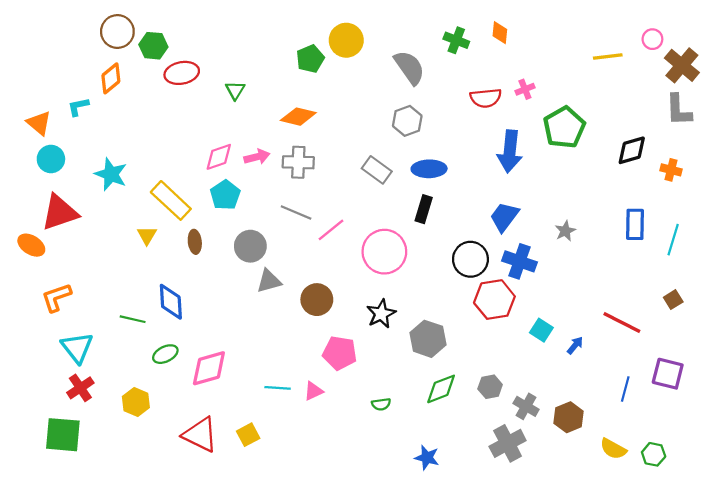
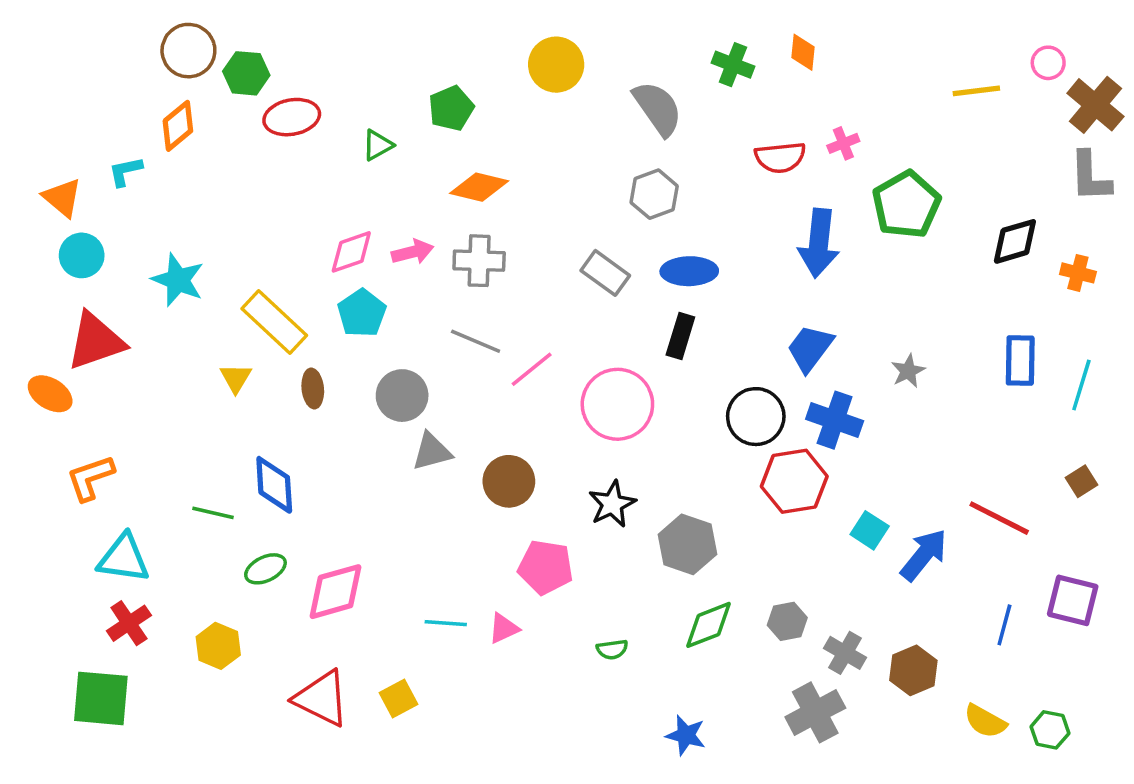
green pentagon: (310, 59) -> (451, 108), moved
green triangle: (235, 90) -> (378, 145), turned 30
blue arrow: (575, 345) -> (924, 555), size x1.8
cyan triangle: (77, 348) -> (124, 558), turned -44

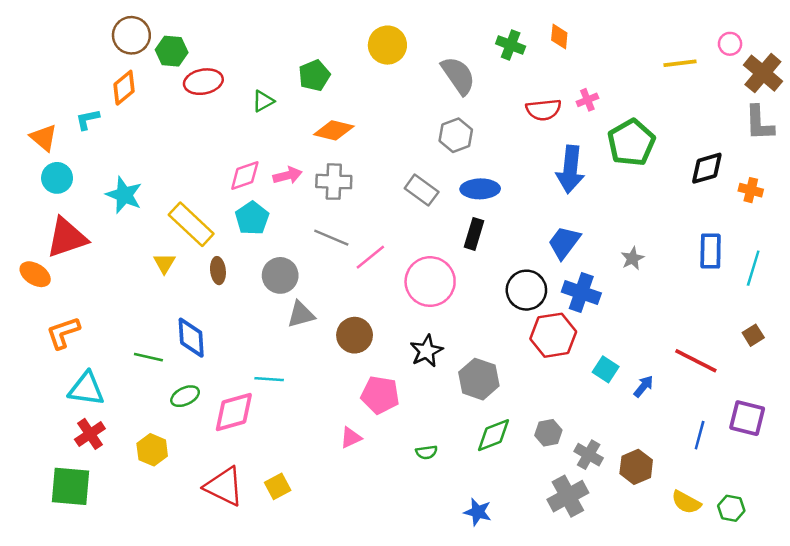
blue arrow: (924, 555) -> (643, 386), size x0.6
cyan line: (446, 623) -> (269, 379), moved

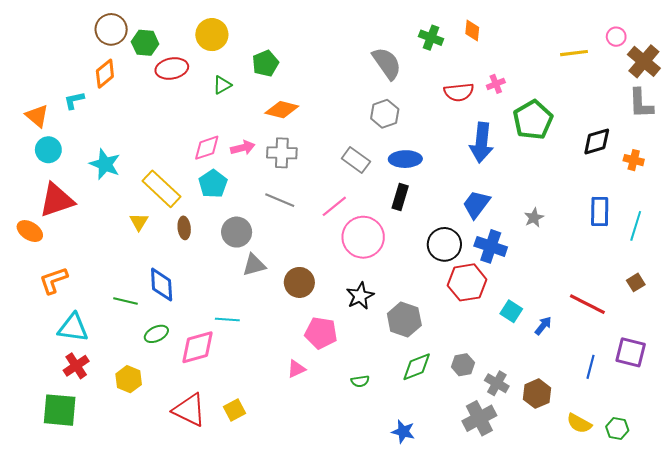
yellow circle: (387, 45) -> (212, 35), moved
pink line: (370, 257) -> (334, 206), moved

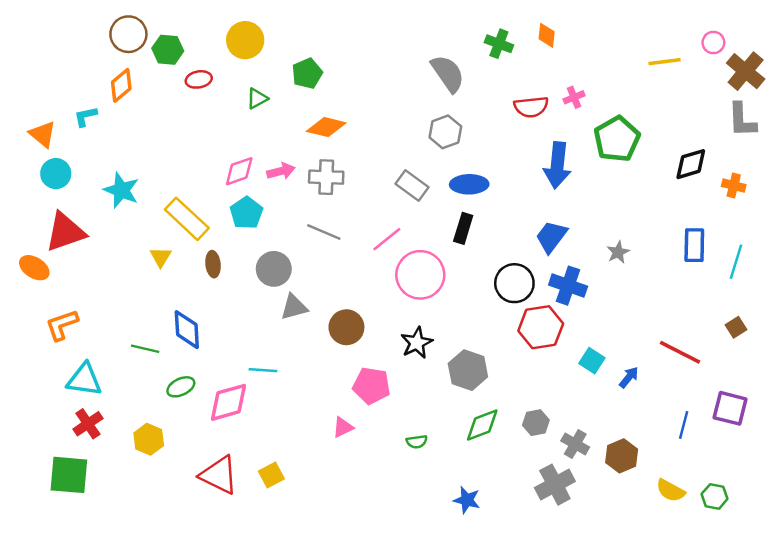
red ellipse: (172, 68) -> (199, 79), size x0.7

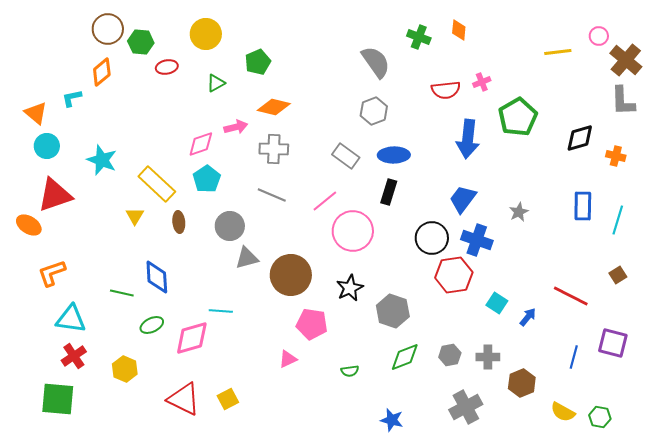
pink arrow: (281, 171) -> (236, 127), moved
brown circle: (346, 327) -> (291, 275), size x1.4
gray cross: (575, 444) -> (488, 357), moved, turned -30

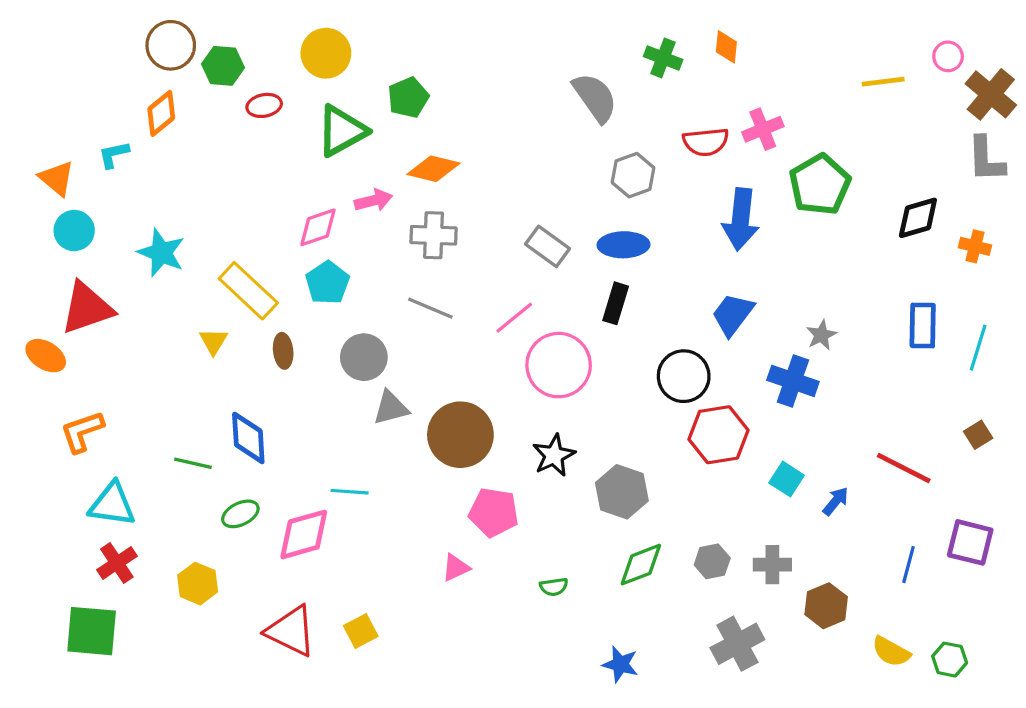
pink cross: (482, 82) -> (763, 129), size x1.4
green triangle: (216, 83) -> (342, 131), size x1.8
gray hexagon: (374, 111) -> (633, 175), moved
blue cross: (477, 240) -> (793, 381), moved

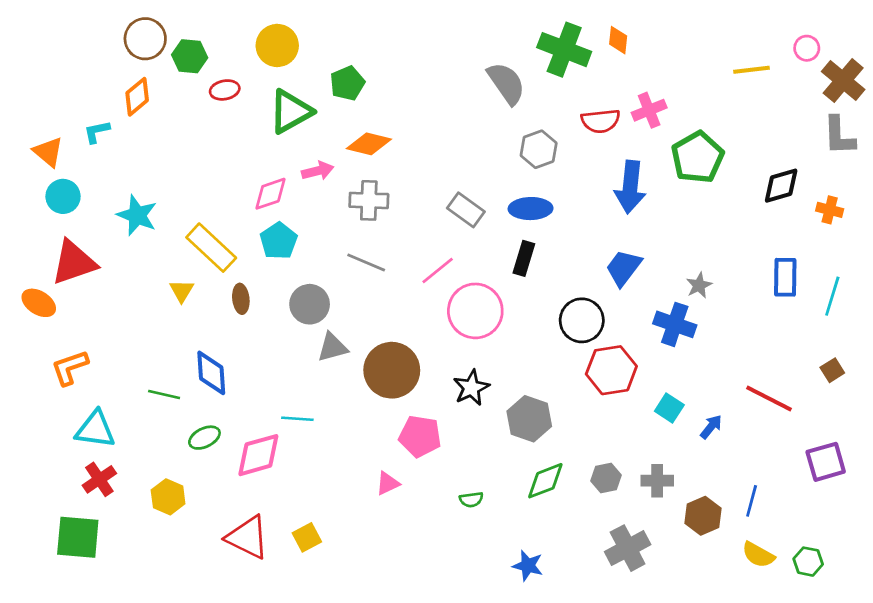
green cross: (663, 58) -> (564, 50), size x1.6
purple square: (970, 542) -> (826, 462), turned -30
blue line: (908, 565) -> (752, 501), moved

